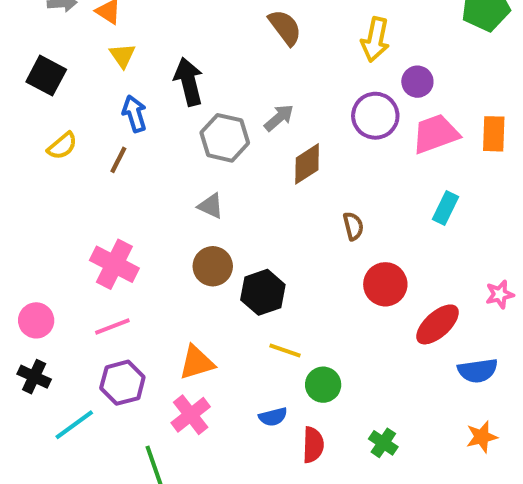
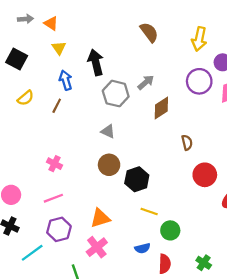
pink cross: (114, 264) -> (54, 164), size x0.6

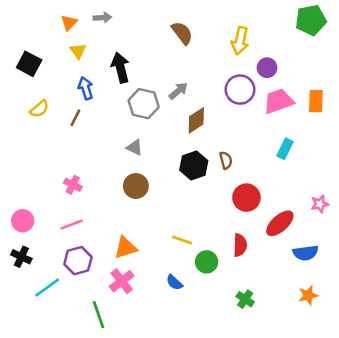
gray arrow: (26, 19) -> (102, 18), moved
orange triangle: (51, 23) -> (69, 23), turned 40
black hexagon: (137, 179) -> (194, 165), moved
blue semicircle: (142, 248) -> (174, 282), turned 56
red semicircle: (165, 264) -> (240, 245), moved

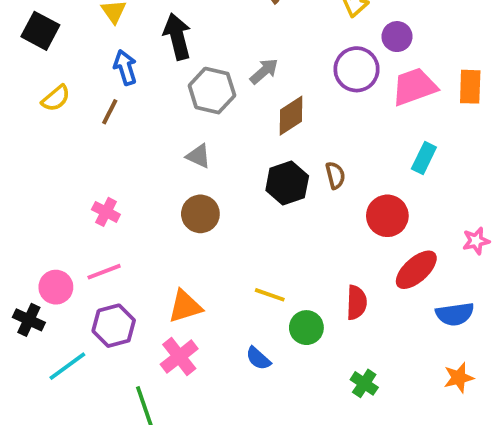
red circle: (246, 198) -> (387, 216), moved
pink circle: (23, 221) -> (56, 287), moved

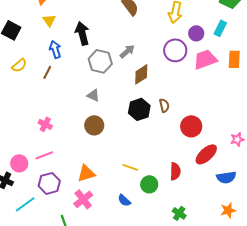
cyan rectangle: (424, 158) -> (220, 28), moved

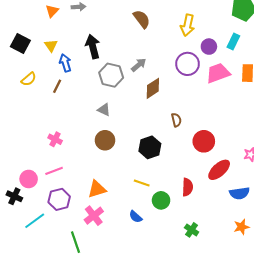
yellow triangle: (49, 20) -> (51, 46), moved
black hexagon: (139, 109) -> (150, 147), moved

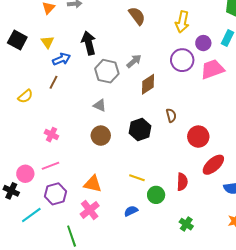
blue arrow: (65, 63) -> (62, 59), turned 84
yellow semicircle: (29, 79) -> (25, 96), moved
black hexagon: (150, 147) -> (140, 130), moved
orange triangle: (97, 189) -> (93, 184), turned 30
blue semicircle: (136, 217) -> (131, 211), turned 112

